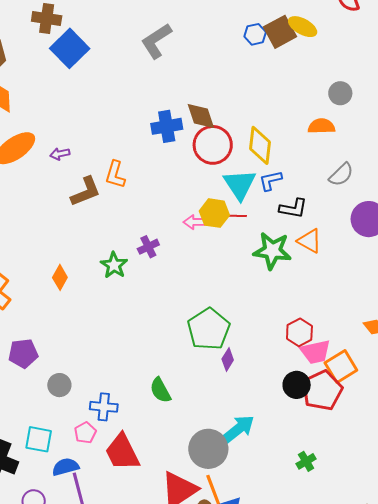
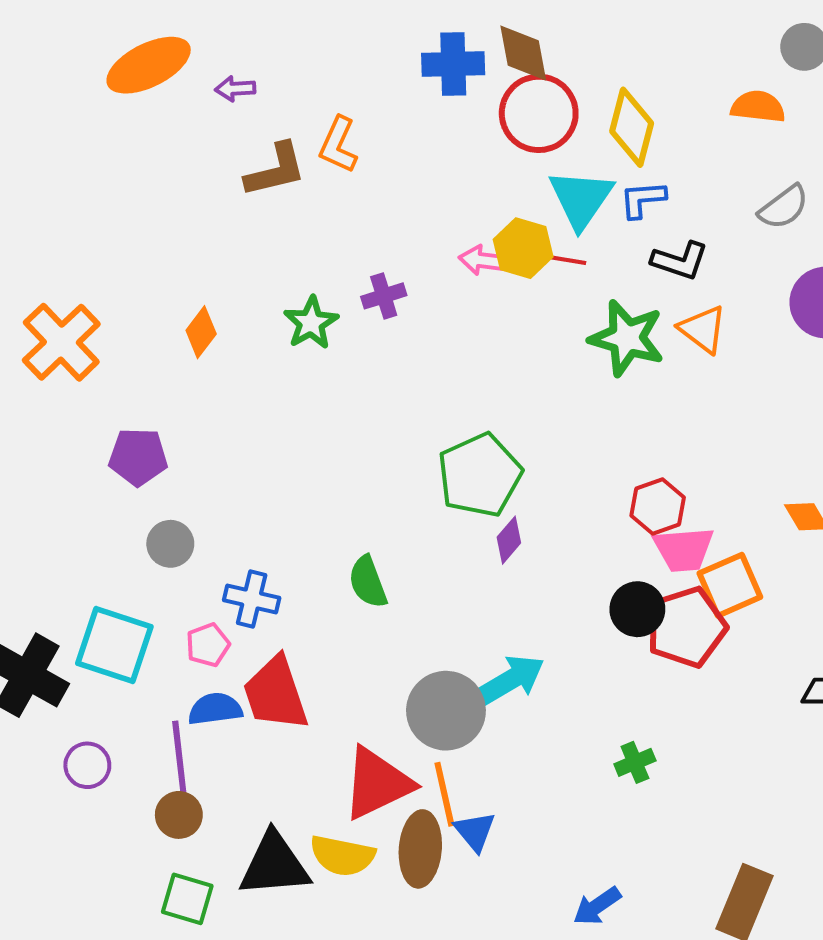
purple pentagon: (23, 353) -> (138, 457), moved
cyan square: (39, 439) -> (114, 645), size x1.4
blue semicircle: (65, 467) -> (215, 709), moved

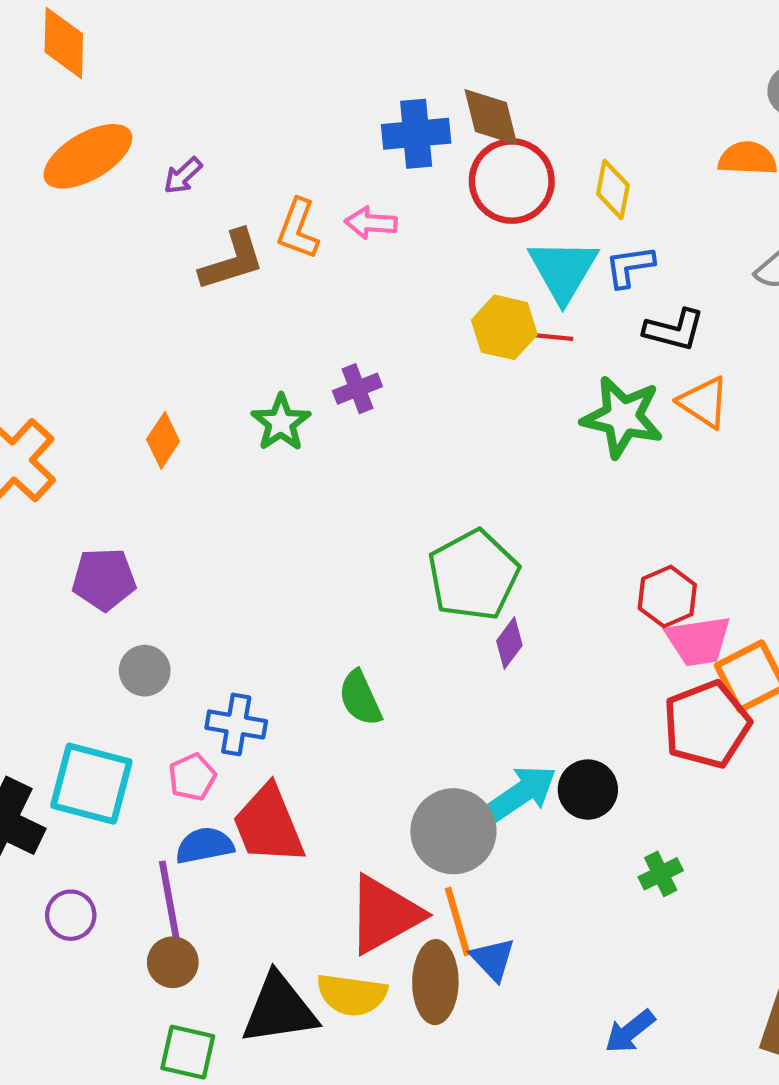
purple arrow: (235, 89) -> (183, 176), turned -36
yellow diamond: (632, 127) -> (613, 189), size x0.7
pink arrow: (483, 260) -> (371, 223), moved
black circle: (637, 609) -> (588, 790), moved

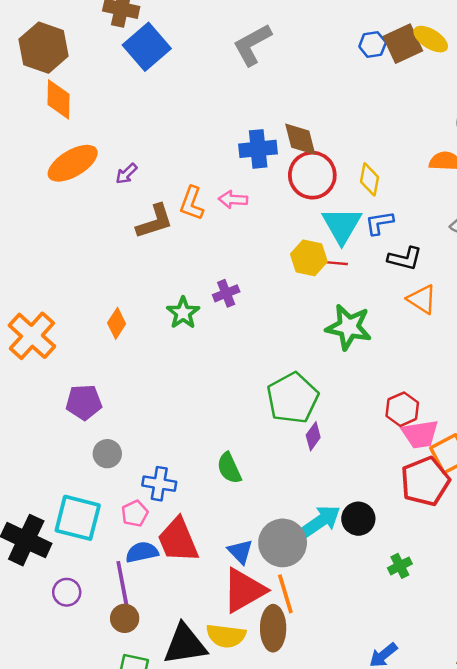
green star: (622, 417) -> (349, 327), moved
blue triangle: (493, 959) -> (240, 552), moved

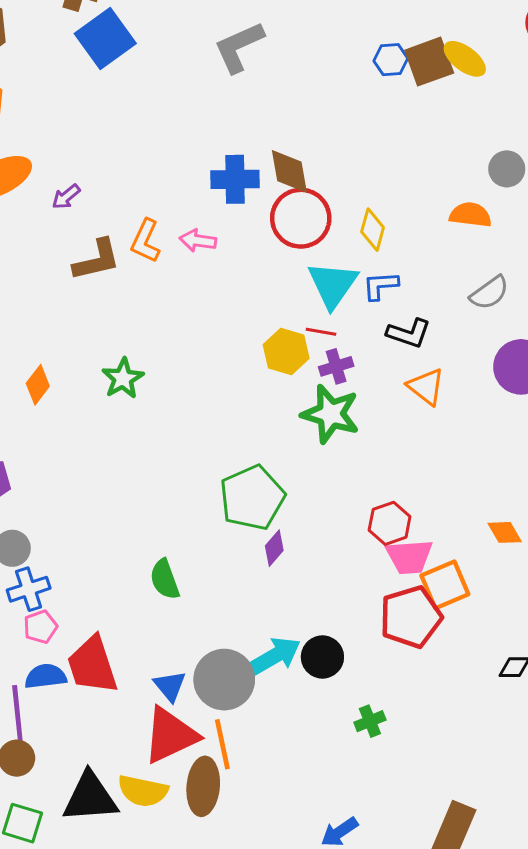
yellow hexagon: (309, 258) -> (286, 352), moved
purple cross: (226, 293) -> (336, 366), moved
blue cross: (159, 484) -> (29, 589), moved, turned -32

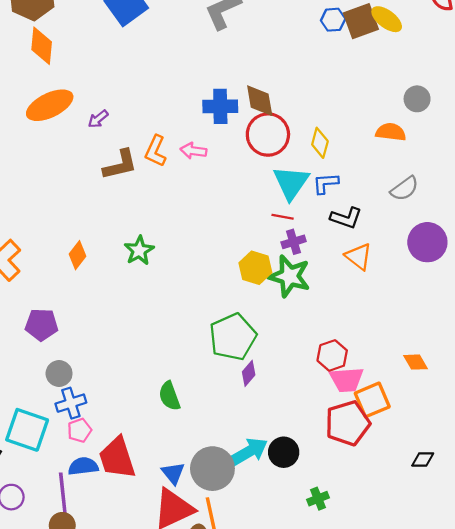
yellow hexagon: (286, 352) -> (255, 268), moved

